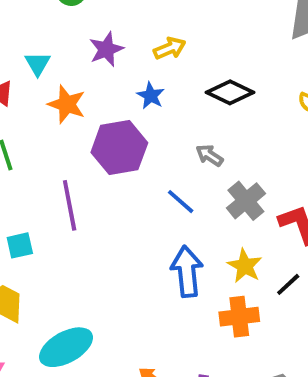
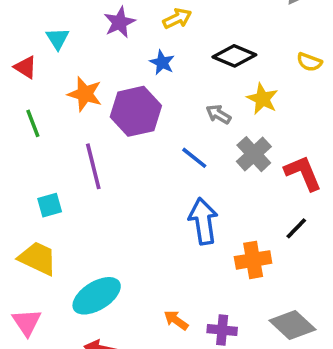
orange star: (67, 104) -> (85, 94), moved
yellow star: (245, 266) -> (262, 99), moved

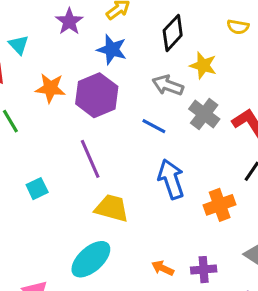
black diamond: (234, 56) -> (173, 33), turned -60
blue star: (162, 63) -> (112, 49), size x1.4
gray arrow: (218, 114) -> (168, 85), size x1.4
purple line: (93, 166) -> (90, 159), moved
yellow trapezoid: (38, 258) -> (112, 208), moved

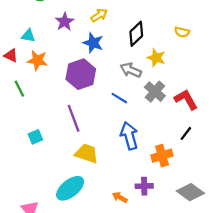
cyan triangle: (19, 45) -> (28, 36), turned -40
orange star: (50, 88) -> (37, 60), moved
purple cross: (204, 270) -> (144, 186), moved

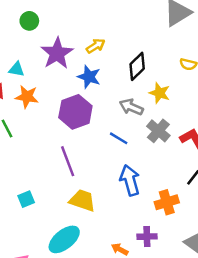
purple star: (65, 22) -> (57, 53), size x1.5
cyan square: (35, 137) -> (26, 199), moved

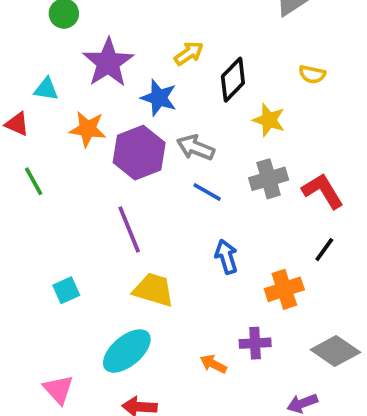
yellow arrow: (96, 46) -> (189, 53), moved
orange star: (27, 97) -> (88, 129), moved
gray arrow: (131, 107) -> (196, 148), moved
gray cross: (158, 131) -> (269, 179), turned 35
blue arrow: (130, 180) -> (226, 257), size x0.7

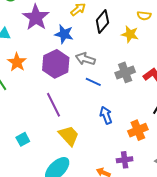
yellow star: (269, 120) -> (130, 34), moved
orange star: (88, 129) -> (17, 62), moved, turned 30
yellow trapezoid: (153, 290) -> (69, 136), turned 35

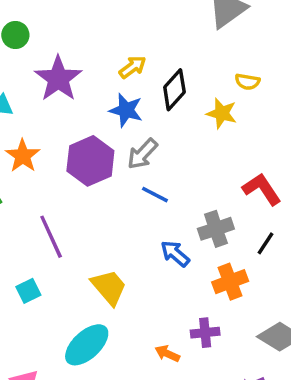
blue star: (64, 34) -> (126, 110), moved
gray arrow: (85, 59) -> (142, 154), turned -66
gray cross: (125, 72) -> (216, 229), moved
purple line: (54, 105) -> (51, 237), moved
blue arrow: (106, 115) -> (175, 254), turned -30

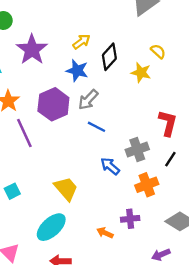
yellow semicircle: (247, 82) -> (158, 51), turned -147
red L-shape: (262, 189) -> (168, 123), turned 48
purple line: (51, 237) -> (24, 133), moved

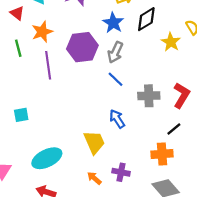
gray arrow: (88, 100) -> (115, 52), turned -35
gray cross: (137, 150) -> (149, 96), moved
orange cross: (147, 185) -> (162, 154), moved
yellow trapezoid: (66, 189) -> (94, 142), moved

